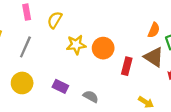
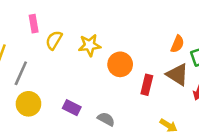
yellow semicircle: (55, 20) -> (54, 40), moved
yellow star: (76, 45) -> (90, 45), moved
gray line: (25, 47) -> (21, 73), moved

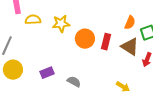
yellow semicircle: (54, 40) -> (33, 20), turned 56
red rectangle: (147, 85) -> (106, 42), moved
purple rectangle: (72, 108) -> (47, 73), turned -48

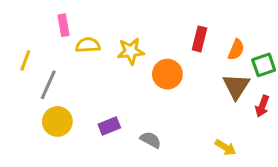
red rectangle: (106, 42) -> (200, 39), moved
brown triangle: (130, 47) -> (236, 86), turned 30

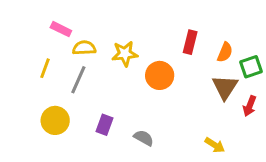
pink rectangle: (63, 25) -> (61, 29), turned -54
yellow line: (25, 60) -> (45, 68), moved
gray line: (48, 85) -> (78, 80), moved
purple rectangle: (109, 126) -> (104, 125), turned -48

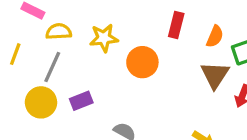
yellow circle: (55, 120) -> (41, 102), moved
purple rectangle: (104, 125) -> (81, 101), moved, turned 48

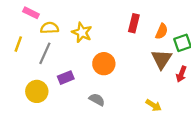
yellow star: (104, 38) -> (82, 32), turned 30
orange circle: (142, 62) -> (104, 64), moved
yellow circle: (41, 102) -> (37, 91), moved

